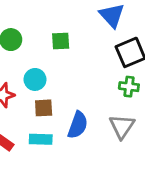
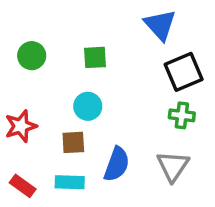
cyan circle: (35, 79) -> (88, 106), moved

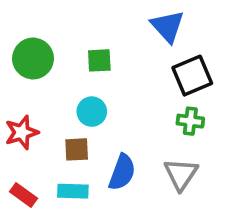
green circle: (32, 56) -> (33, 59), size x1.4

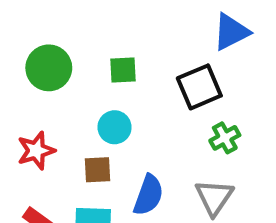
blue triangle: (168, 26) -> (231, 32), moved, turned 45
black square: (192, 76) -> (199, 87), moved
green cross: (190, 121) -> (225, 138), turned -36

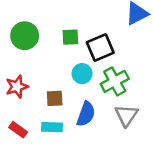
black square: (199, 87) -> (100, 47), moved
cyan circle: (115, 127) -> (82, 74), moved
green cross: (225, 138) -> (115, 81), moved, size x1.5

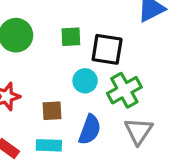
black square: (100, 47) -> (107, 49), turned 32

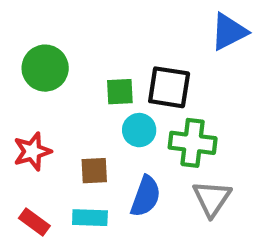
green square: (71, 37) -> (120, 92), moved
green cross: (124, 90) -> (193, 143), turned 36

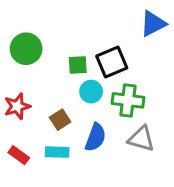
black square: (169, 87) -> (112, 62), turned -32
brown square: (94, 171) -> (60, 120), turned -30
gray triangle: (212, 198) -> (141, 139), turned -48

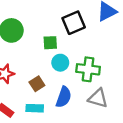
black square: (112, 62) -> (74, 23), moved

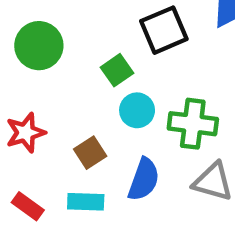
green square: (50, 43) -> (117, 70), turned -32

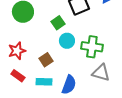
blue semicircle: (144, 179) -> (69, 85), moved
red rectangle: (28, 206) -> (18, 76), moved

